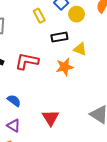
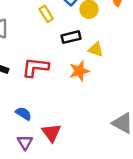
red triangle: (51, 118) -> (51, 133), moved
purple triangle: (14, 126) -> (25, 142), turned 32

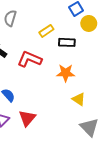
yellow rectangle: (46, 14) -> (46, 31), moved, turned 72
yellow triangle: (96, 49) -> (79, 99), moved

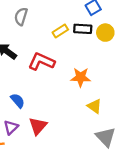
yellow circle: (89, 23) -> (105, 33), moved
black rectangle: (67, 42) -> (83, 29), moved

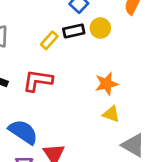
orange star: (81, 77) -> (106, 84), moved
blue semicircle: (18, 101) -> (23, 132), size x1.6

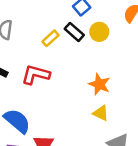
black rectangle: (74, 31) -> (74, 32), turned 48
orange star: (106, 84) -> (99, 84), turned 30

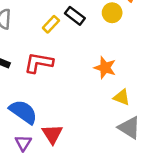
yellow circle: (99, 32) -> (112, 13), moved
yellow triangle: (101, 113) -> (122, 97), moved

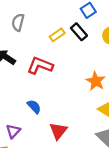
blue semicircle: (23, 112) -> (34, 107), moved, size x0.6
red triangle: (52, 134) -> (58, 131), moved

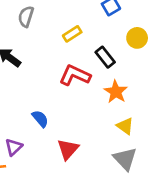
black rectangle: (79, 32) -> (105, 57), moved
red L-shape: (40, 66) -> (75, 75), moved

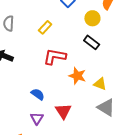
black rectangle: (105, 57) -> (92, 42), moved
orange star: (116, 92) -> (77, 76), moved
purple triangle: (14, 147) -> (37, 118), moved

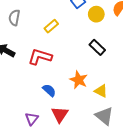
yellow circle: (92, 18) -> (96, 14), moved
red L-shape: (55, 57) -> (40, 57), moved
blue semicircle: (38, 94) -> (49, 90), moved

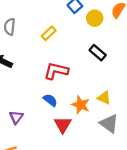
red L-shape: (40, 57) -> (56, 71), moved
orange star: (79, 80) -> (81, 105), moved
purple triangle: (32, 119) -> (16, 117), moved

